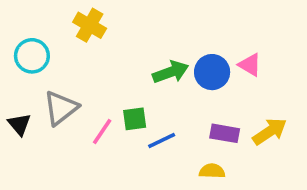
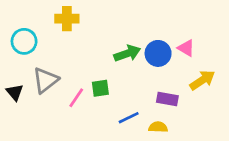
yellow cross: (90, 25) -> (67, 19), turned -30
yellow arrow: (270, 131) -> (202, 80), moved
blue line: (162, 140) -> (129, 118), moved

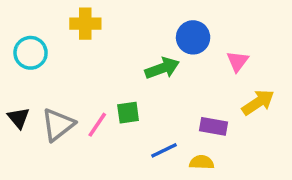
pink triangle: (186, 48) -> (238, 61), turned 36
blue circle: (158, 53) -> (193, 37), moved
gray triangle: (45, 80) -> (58, 125), moved

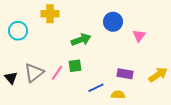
green arrow: (162, 68) -> (81, 40), moved
yellow arrow: (258, 102) -> (158, 75), moved
black triangle: (19, 118) -> (11, 78), moved

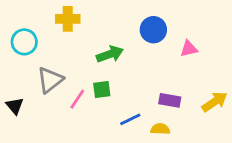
pink triangle: (139, 36) -> (189, 49), turned 40
gray triangle: (34, 73) -> (50, 80), moved

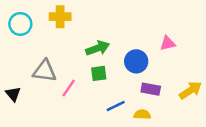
blue circle: (153, 30) -> (136, 61), moved
cyan circle: (24, 42) -> (20, 24), moved
gray triangle: (50, 80) -> (44, 71), turned 45
green square: (102, 90) -> (99, 73), moved

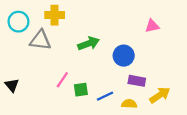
pink triangle: (168, 43) -> (152, 26), moved
gray triangle: (44, 71) -> (40, 40), moved
green square: (99, 73) -> (81, 90), moved
yellow arrow: (190, 90) -> (160, 95), moved

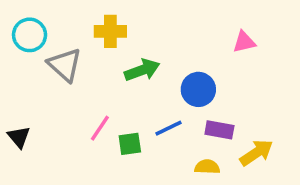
yellow cross: (55, 15) -> (110, 31), moved
gray triangle: (40, 40) -> (65, 65), turned 35
blue line: (105, 96) -> (168, 128), moved

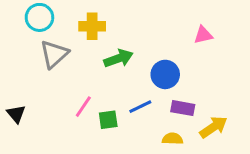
cyan circle: (30, 35) -> (39, 17), moved
gray triangle: (65, 65) -> (54, 54), turned 36

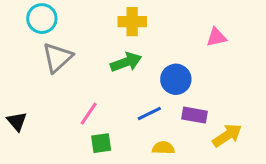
yellow cross: (92, 26) -> (132, 22), moved
green square: (108, 120) -> (101, 143), moved
yellow semicircle: (173, 139) -> (163, 148), moved

